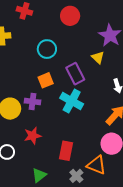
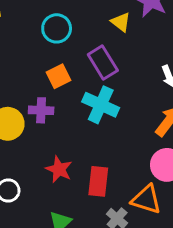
yellow triangle: (98, 58) -> (121, 22), moved
red star: (33, 136) -> (59, 169), moved, turned -30

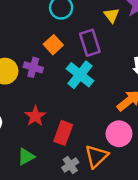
orange square: (59, 76) -> (53, 45), turned -30
orange triangle: (146, 199) -> (97, 156), turned 45

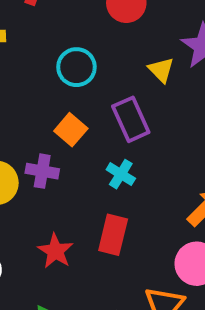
cyan cross: (80, 75) -> (121, 174), size x0.6
red rectangle: (63, 133) -> (113, 235), moved

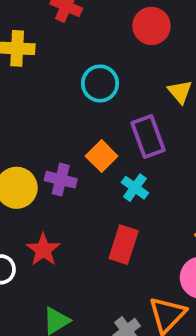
orange square: (71, 130) -> (102, 156), moved
red star: (55, 251) -> (43, 250), moved

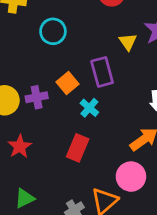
cyan circle: (100, 83) -> (53, 31), moved
purple cross: (61, 180) -> (37, 97), turned -30

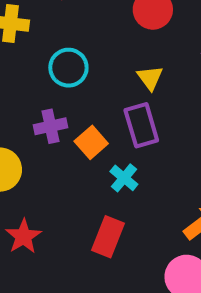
yellow triangle: (128, 42) -> (150, 78), moved
purple cross: (37, 97) -> (51, 126), moved

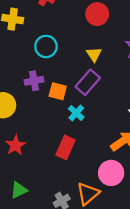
purple rectangle: (141, 125) -> (88, 82), turned 55
orange square: (91, 142) -> (58, 91), turned -36

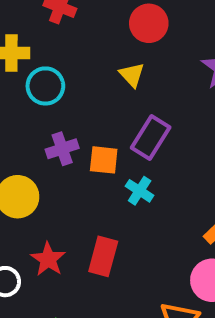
cyan circle: (46, 46) -> (45, 86), moved
yellow triangle: (94, 54) -> (132, 75), moved
red rectangle: (65, 147) -> (103, 256), moved

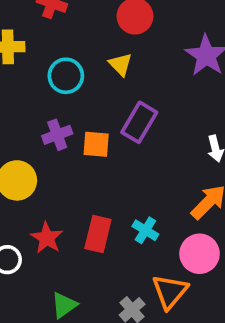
cyan circle: (45, 86) -> (66, 76), moved
cyan cross: (140, 191) -> (145, 230), moved

